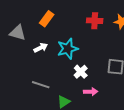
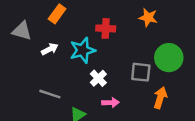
red cross: (95, 21) -> (106, 28), moved

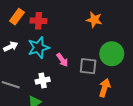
red cross: (106, 28) -> (39, 21), moved
white cross: (98, 78) -> (43, 81), moved, turned 32
pink arrow: (111, 103) -> (62, 60), moved, turned 56

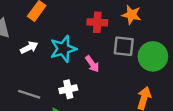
red cross: (39, 21) -> (97, 22), moved
gray square: (88, 66) -> (124, 46), moved

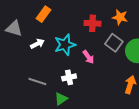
gray square: (124, 46) -> (114, 43), turned 30

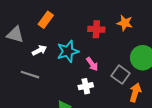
gray square: (114, 43) -> (121, 75), moved
white cross: (69, 77) -> (86, 86), moved
gray line: (37, 81) -> (30, 75), moved

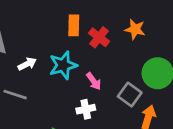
orange rectangle: (46, 20) -> (74, 25), moved, turned -35
red cross: (96, 29) -> (99, 37), turned 35

